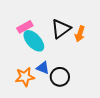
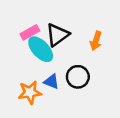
black triangle: (61, 29) -> (57, 35), moved
black circle: (60, 77) -> (78, 77), moved

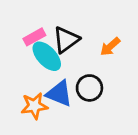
orange arrow: (96, 41) -> (110, 47), turned 30
blue triangle: (51, 82) -> (59, 93), size x1.5

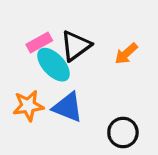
black circle: (89, 88) -> (123, 132), moved
orange star: (34, 106) -> (28, 106), moved

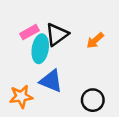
cyan ellipse: (54, 65) -> (40, 49), turned 52
orange star: (28, 106) -> (21, 97), moved

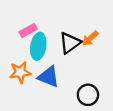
black triangle: (57, 34) -> (70, 43), moved
orange star: (21, 97) -> (20, 72), moved

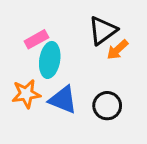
black triangle: (70, 43) -> (103, 31), moved
black circle: (88, 95) -> (107, 106), moved

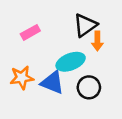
orange arrow: (117, 50) -> (97, 41), turned -48
cyan ellipse: (50, 60) -> (71, 62), moved, turned 60

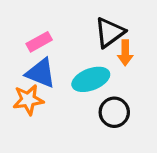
blue triangle: (52, 82) -> (41, 73), moved

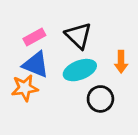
black triangle: (110, 32) -> (78, 36), moved, turned -40
orange arrow: (125, 53) -> (121, 62), moved

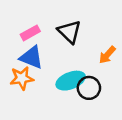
orange arrow: (121, 62) -> (107, 55), turned 42
cyan ellipse: (80, 70) -> (71, 81), moved

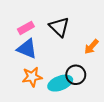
orange star: (22, 78) -> (32, 77), moved
cyan ellipse: (71, 81) -> (60, 83), moved

